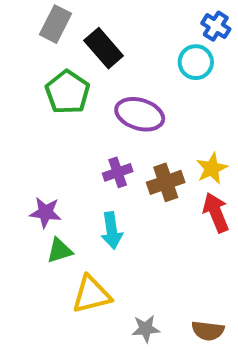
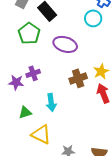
purple cross: (118, 172) -> (33, 73), moved
purple star: (45, 212) -> (16, 82), moved
yellow triangle: (92, 295) -> (41, 134), turned 40

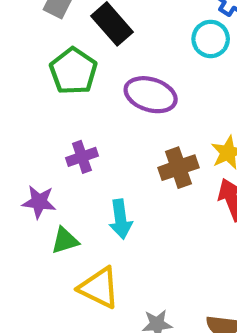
purple star: (16, 82) -> (39, 202), moved

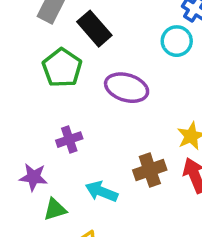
brown cross: (178, 168) -> (150, 170), moved
cyan arrow: (121, 219) -> (102, 191), turned 120

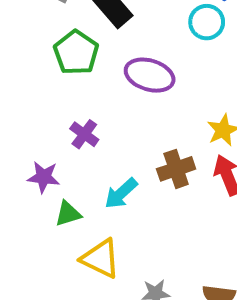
purple cross: (69, 140) -> (84, 134), turned -35
cyan arrow: (102, 191) -> (121, 193), turned -64

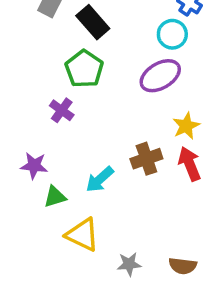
green pentagon: (76, 53) -> (84, 69), moved
purple ellipse: (150, 75) -> (160, 76), moved, turned -48
purple cross: (84, 134) -> (62, 110), moved

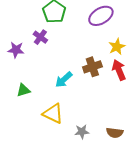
purple star: (34, 166) -> (16, 50), moved
green triangle: (55, 197) -> (23, 90), moved

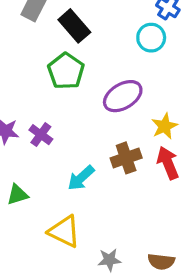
purple ellipse: (101, 16) -> (123, 96), moved
purple cross: (40, 37) -> (41, 135), moved

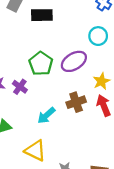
black rectangle: (74, 26) -> (42, 15), turned -50
cyan circle: (151, 38) -> (98, 36), moved
green pentagon: (66, 71) -> (41, 64), moved

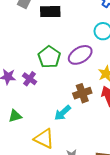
cyan arrow: (46, 115) -> (63, 113), moved

